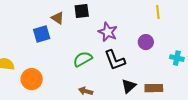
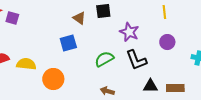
yellow line: (158, 12) -> (164, 12), moved
blue square: (42, 34) -> (68, 43), moved
black triangle: (129, 86) -> (150, 86), turned 42

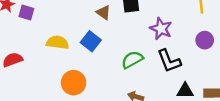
blue square: (68, 43) -> (91, 41), turned -36
yellow semicircle: (26, 64) -> (57, 42), moved

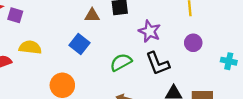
brown triangle: (103, 13) -> (92, 15), turned -35
yellow semicircle: (57, 42) -> (30, 47), moved

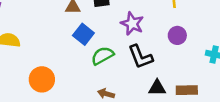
blue square: (80, 44) -> (83, 34), moved

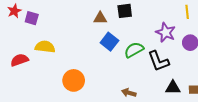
purple star: (132, 24) -> (166, 32), moved
green semicircle: (102, 56) -> (134, 50), moved

